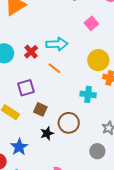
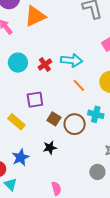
orange line: (54, 68) -> (79, 85), moved
brown square: (40, 109) -> (54, 119), moved
brown circle: (69, 123) -> (75, 124), moved

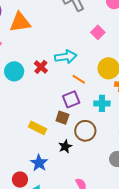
orange triangle: (35, 16) -> (20, 22), turned 30
purple square: (35, 100) -> (71, 99), moved
yellow rectangle: (16, 122) -> (38, 128), moved
brown circle: (75, 124) -> (85, 131), moved

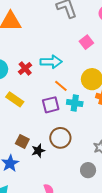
cyan cross: (102, 103) -> (75, 103), moved
brown square: (62, 118) -> (22, 141), moved
yellow rectangle: (38, 128) -> (15, 99), moved

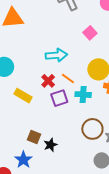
red cross: (25, 68) -> (48, 81), moved
brown circle: (60, 138) -> (92, 129), moved

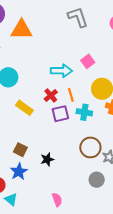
pink square: (90, 33) -> (88, 61), moved
orange line: (68, 79) -> (71, 95), turned 32
brown square: (34, 137) -> (20, 150), moved

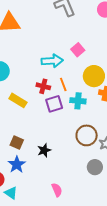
red cross: (51, 95) -> (43, 86), turned -32

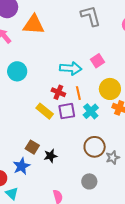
yellow rectangle: (18, 100) -> (45, 111), moved
cyan cross: (78, 101) -> (91, 111), turned 35
brown square: (17, 143) -> (32, 147), moved
gray circle: (95, 167) -> (89, 181), moved

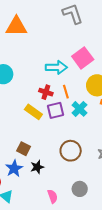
pink square: (97, 61) -> (83, 58), size x1.5
brown circle: (95, 147) -> (71, 151), moved
black star: (51, 156) -> (37, 167), moved
gray circle: (89, 181) -> (80, 189), moved

